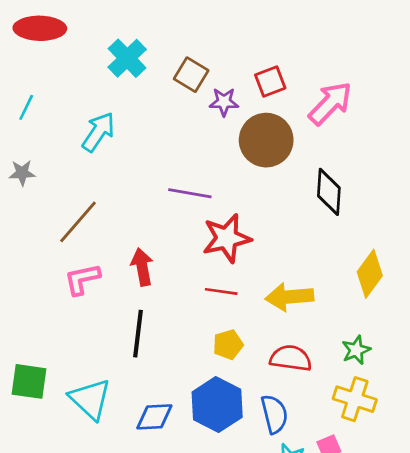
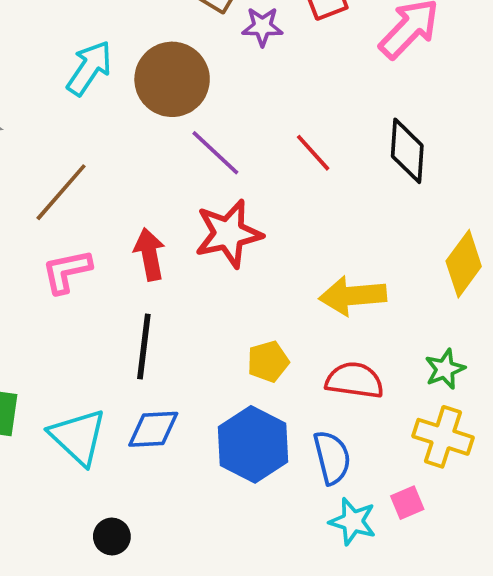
brown circle: (266, 140) -> (172, 79), moved
purple line: (190, 193) -> (215, 153), turned 33
red star: (227, 238) -> (229, 234), moved
red line: (221, 291) -> (313, 153), moved, turned 40
blue diamond: (154, 417) -> (153, 429), moved

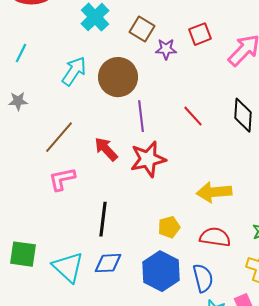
purple line: (215, 153) -> (141, 116), turned 40
red arrow: (150, 254) -> (106, 149), moved, turned -32

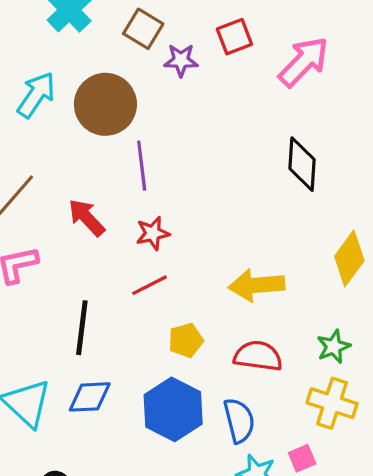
red line: (193, 116) -> (150, 285), moved, turned -75
red star: (148, 159) -> (153, 233), size x0.6

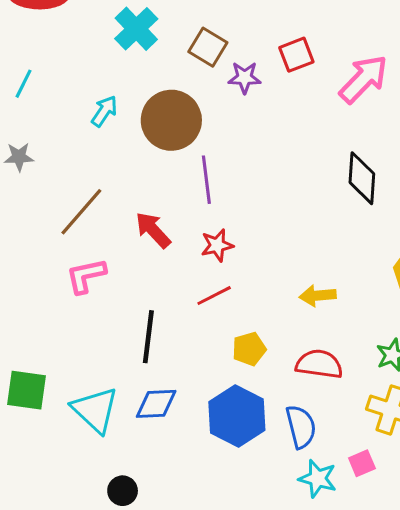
cyan arrow: (36, 95) -> (104, 111), size x0.7
yellow arrow: (256, 285) -> (318, 296), size x0.7

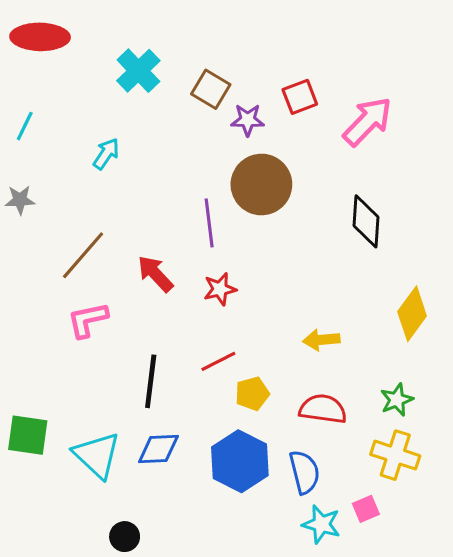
brown circle: (171, 120) -> (261, 184), moved
red line: (214, 296) -> (218, 361), moved

